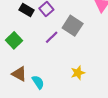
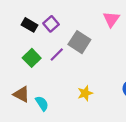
green square: (14, 40) -> (32, 58), moved

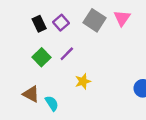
black rectangle: (29, 25) -> (39, 24), turned 35
gray square: (79, 42) -> (94, 20), moved
yellow star: (85, 93) -> (83, 81), moved

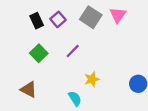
purple line: (67, 54) -> (73, 51), moved
yellow star: (83, 81) -> (92, 79), moved
cyan semicircle: (52, 103) -> (75, 98), moved

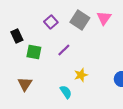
black rectangle: (37, 21) -> (17, 36), moved
green square: (39, 53) -> (34, 52), turned -35
brown triangle: (29, 89) -> (25, 84), turned 35

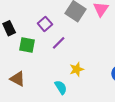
purple square: (51, 22) -> (45, 24), moved
brown triangle: (25, 84) -> (18, 79), turned -35

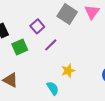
green square: (27, 45) -> (20, 47), turned -35

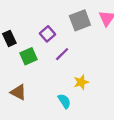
gray square: (67, 14) -> (80, 20), turned 36

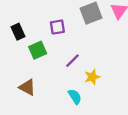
purple square: (48, 34) -> (57, 27), turned 32
purple line: (62, 54) -> (72, 61), moved

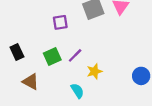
black rectangle: (18, 32) -> (17, 52), moved
green square: (38, 50) -> (52, 57), moved

